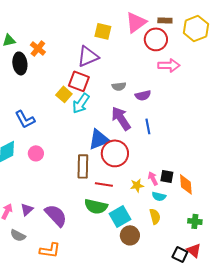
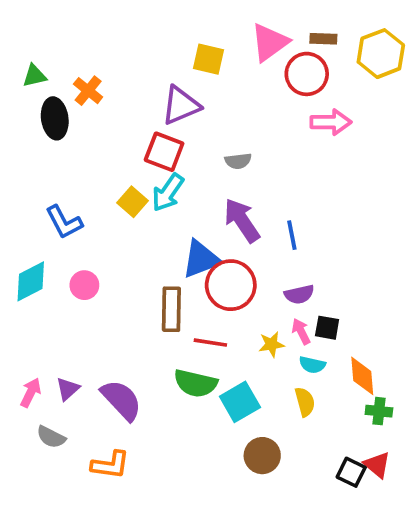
yellow square: (64, 94) -> (133, 202), moved
purple semicircle: (143, 95) -> (299, 294), moved
orange diamond: (186, 184) -> (362, 376), moved
brown circle: (130, 235) -> (262, 456), moved

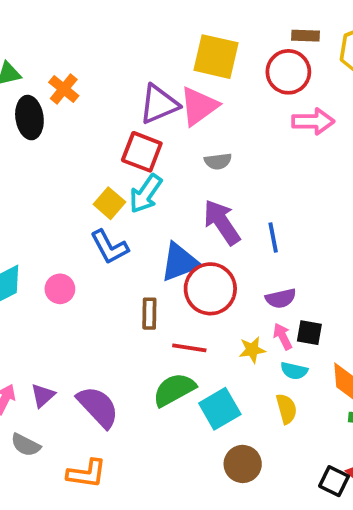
pink triangle: (270, 42) -> (199, 106), moved
yellow square: (209, 59) -> (216, 57), moved, size x1.4
blue L-shape: (64, 222) -> (109, 247), moved
brown rectangle: (171, 309) -> (149, 314), size x0.7
green semicircle: (196, 383) -> (174, 390), turned 138

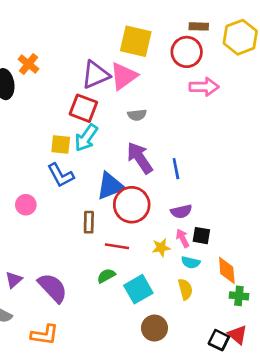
yellow square: (109, 203) -> (61, 144), turned -35
green semicircle: (174, 390) -> (106, 276), size x0.6

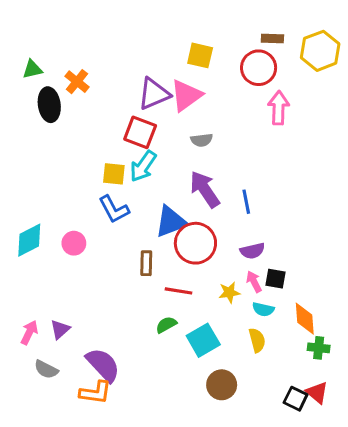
yellow square: (136, 41) -> (200, 55), size x0.7
pink arrow: (204, 87) -> (279, 108), turned -88
purple semicircle: (53, 288) -> (103, 365), moved

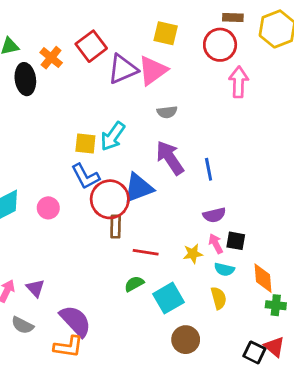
red square: (140, 132) -> (91, 46), moved, turned 32
red circle: (195, 243) -> (110, 199), moved
purple triangle: (60, 329) -> (35, 288), turned -30

